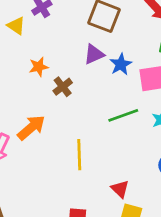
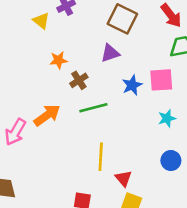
blue star: (121, 64) -> (132, 85), moved
green line: (123, 115) -> (93, 108), moved
yellow line: (79, 155) -> (101, 157), moved

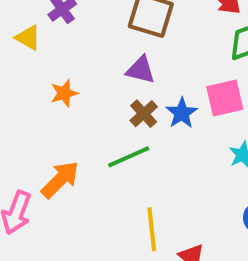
purple triangle: (110, 53) -> (141, 70), turned 42
brown cross: (79, 80) -> (144, 114), moved

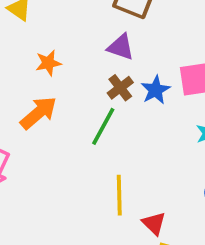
green line: (129, 157) -> (103, 126), turned -42
orange arrow: (60, 180) -> (39, 113), moved

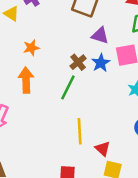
purple triangle: (121, 47) -> (100, 35), moved
orange arrow: (39, 113) -> (26, 80), turned -50

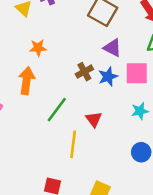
green line: (68, 87) -> (57, 110), moved
red triangle: (103, 149) -> (94, 119), moved

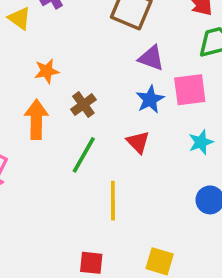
brown cross: (84, 72) -> (83, 105), moved
red triangle: (94, 119) -> (138, 142), moved

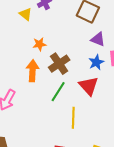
brown cross: (83, 105) -> (59, 64), size x1.5
red triangle: (138, 142) -> (89, 86), size x1.5

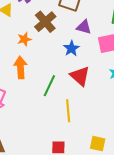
blue star: (96, 62) -> (71, 48), moved
brown cross: (59, 64) -> (45, 22), moved

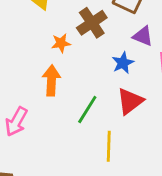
red triangle: (80, 76) -> (130, 101), turned 35

